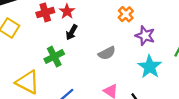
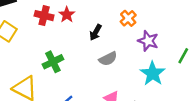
red cross: (45, 12) -> (44, 16), turned 30
black arrow: (72, 32) -> (96, 32), moved

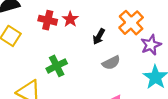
orange cross: (128, 18) -> (131, 23), size x1.5
purple star: (148, 41) -> (151, 45), turned 30

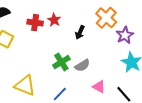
gray semicircle: (111, 63) -> (82, 65), moved
green cross: (57, 66) -> (61, 62), moved

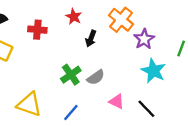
red star: (54, 20) -> (74, 17), moved

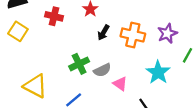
orange cross: (121, 20) -> (133, 35), moved, turned -35
purple star: (144, 39) -> (167, 33), moved
pink triangle: (117, 101) -> (120, 84), moved

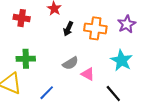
green cross: (79, 64) -> (26, 59), moved, turned 30

